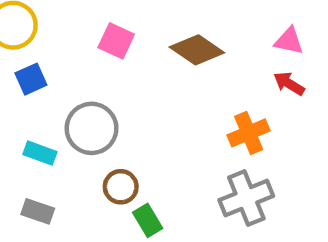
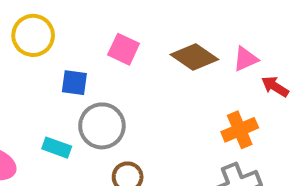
pink triangle: (289, 41) -> (246, 59), moved, turned -36
blue square: (31, 79) -> (74, 83), moved, turned 32

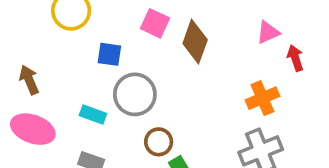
brown diamond: (194, 57) -> (195, 42), moved, turned 75
red arrow: (275, 87) -> (295, 58), turned 40

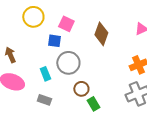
pink square: (155, 23) -> (66, 24), moved
cyan rectangle: (93, 114) -> (45, 74), turned 48

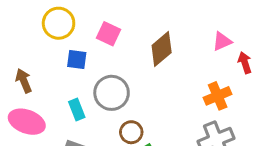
brown diamond: (101, 34) -> (162, 49), turned 30
blue square: (54, 41) -> (77, 60), moved

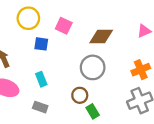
brown diamond: (162, 49) -> (101, 36), turned 40
gray circle: (112, 93) -> (93, 67), moved

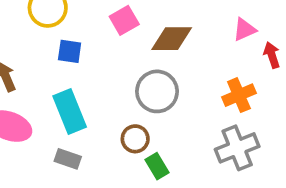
pink square: (64, 26) -> (124, 20), moved, turned 35
cyan rectangle: (41, 79) -> (70, 111), size x1.6

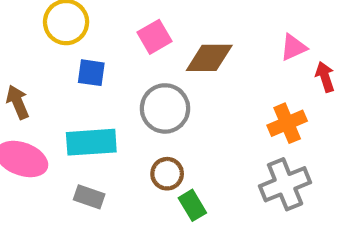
gray circle: (157, 91) -> (165, 108), moved
cyan rectangle: (70, 111) -> (91, 142), turned -72

